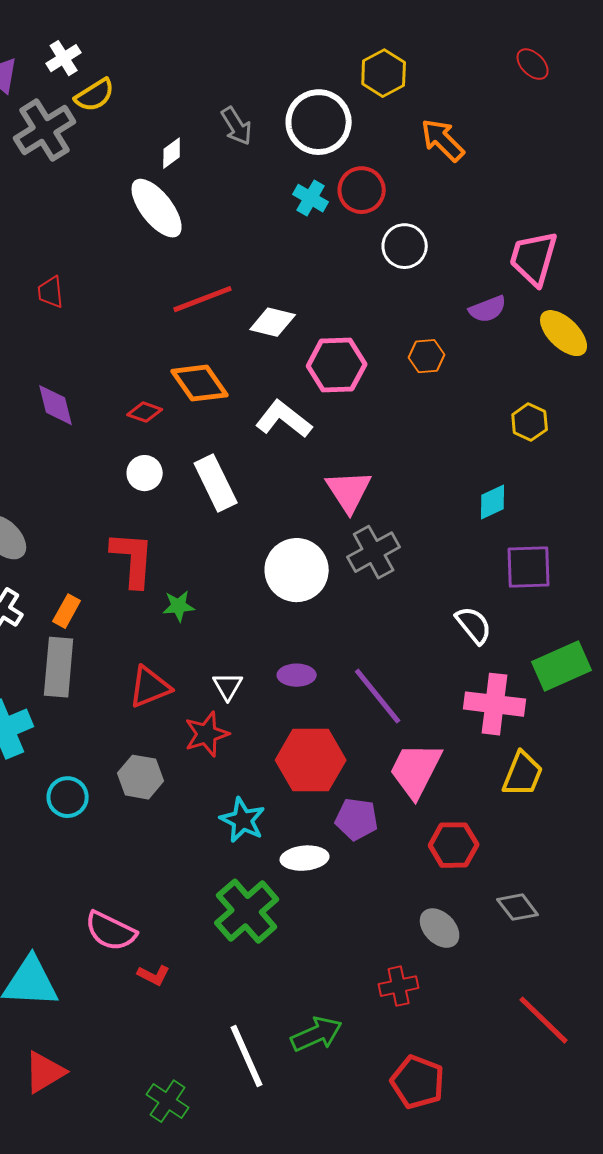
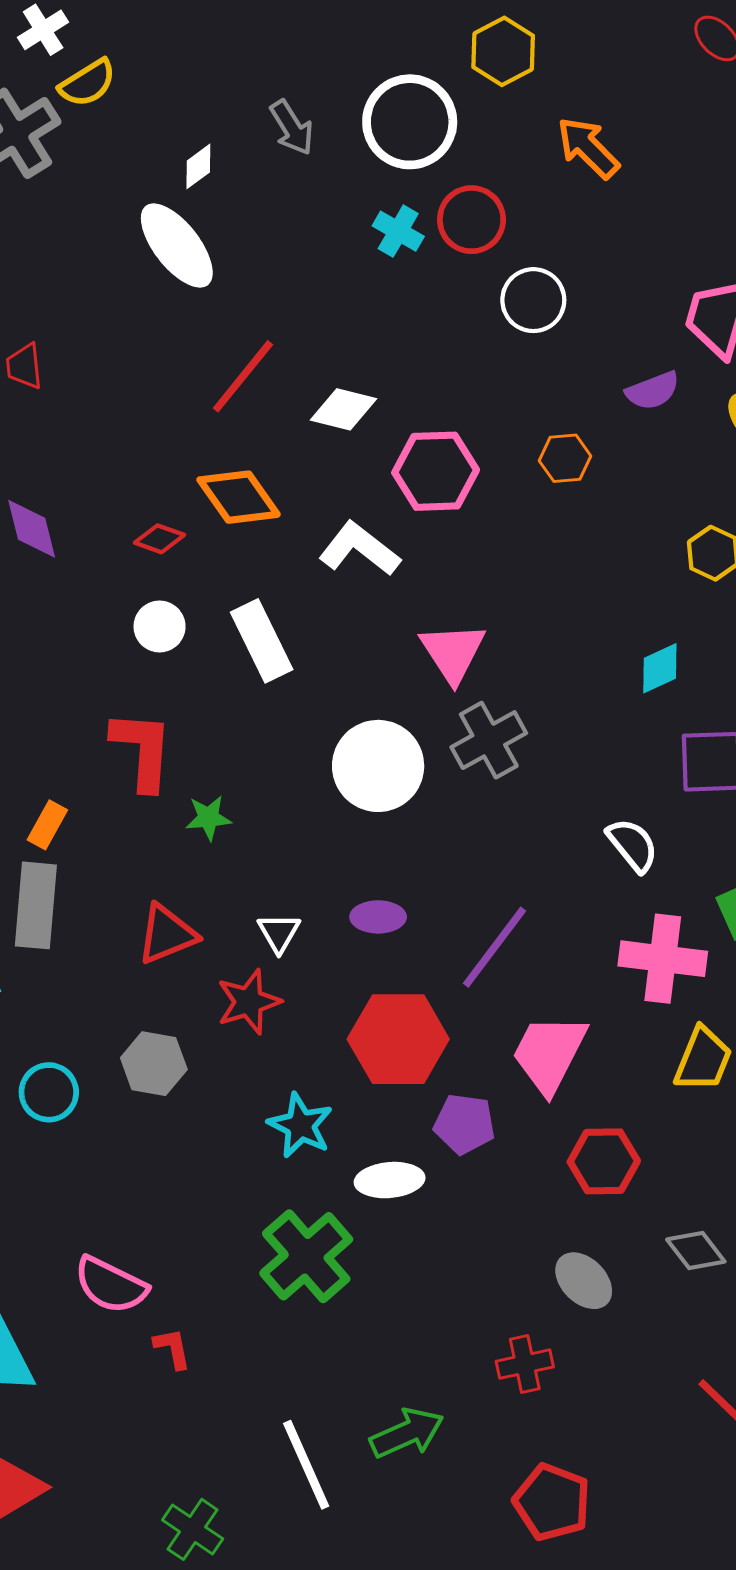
red line: (203, 299) -> (243, 376), turned -30
purple line: (378, 696) -> (495, 947), turned 76
red L-shape: (154, 975) -> (172, 1348), turned -128

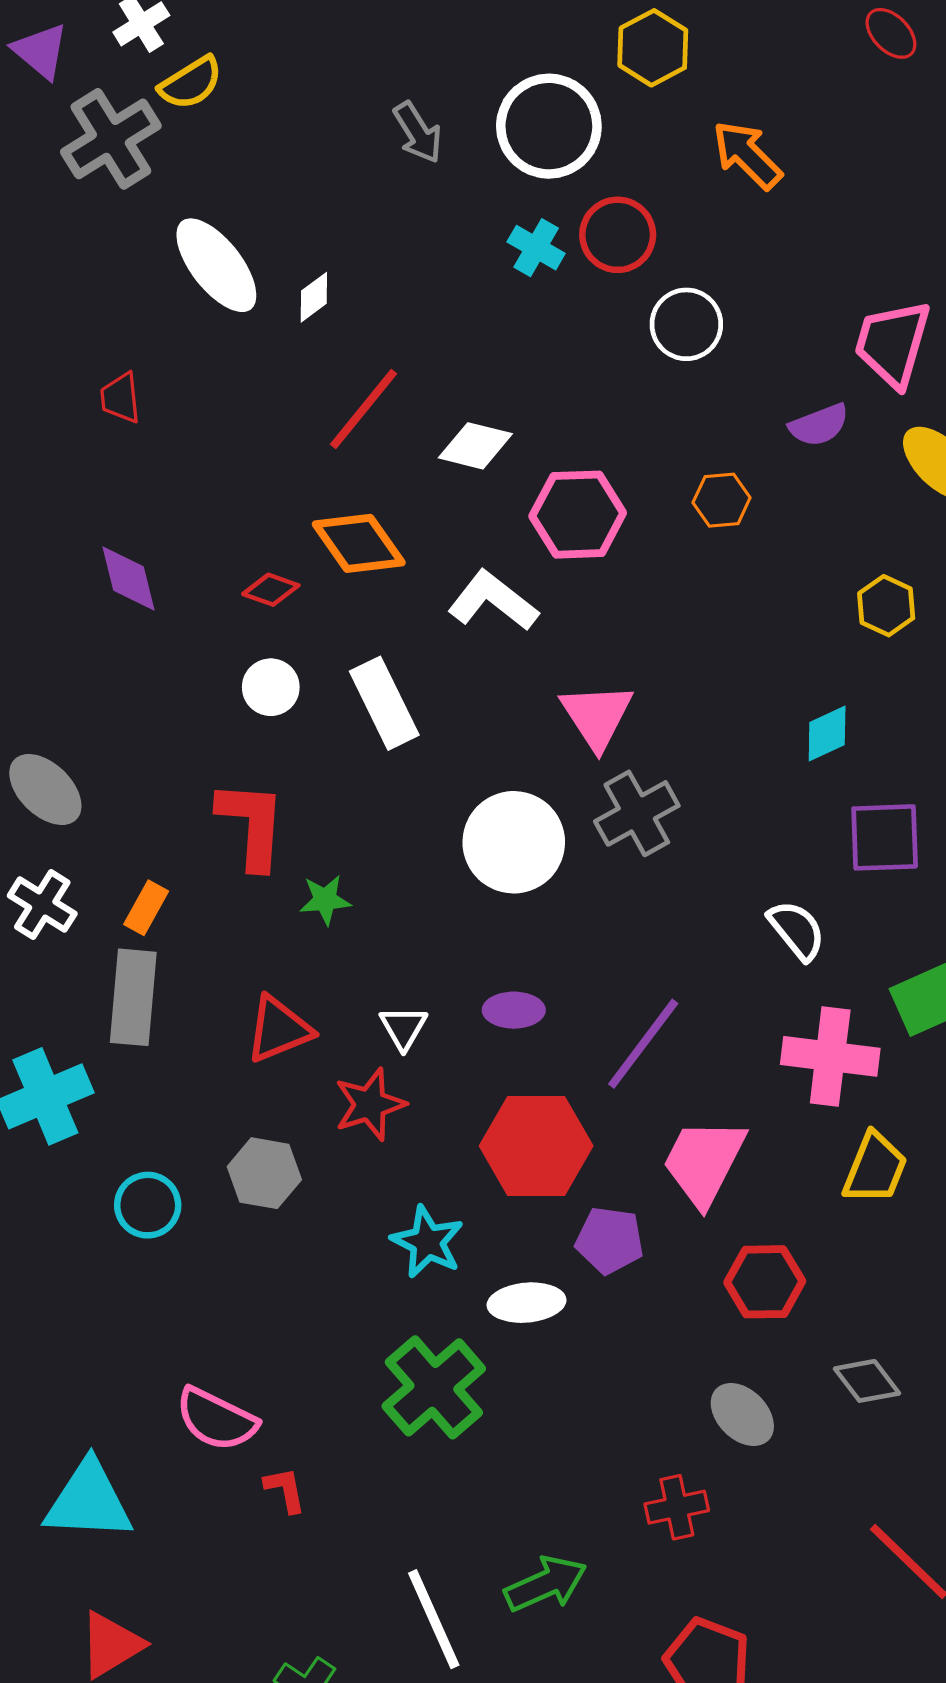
white diamond: (198, 166) -> (314, 297), moved
white ellipse: (177, 245) -> (216, 265), moved

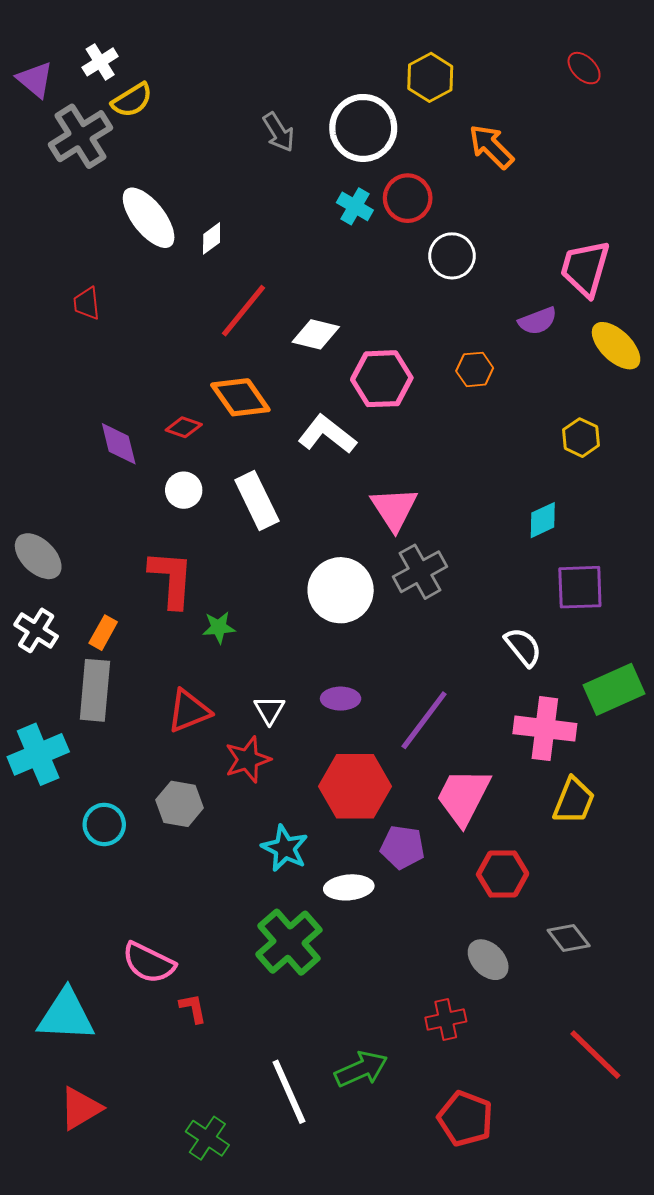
purple diamond: (128, 578) -> (119, 444), moved

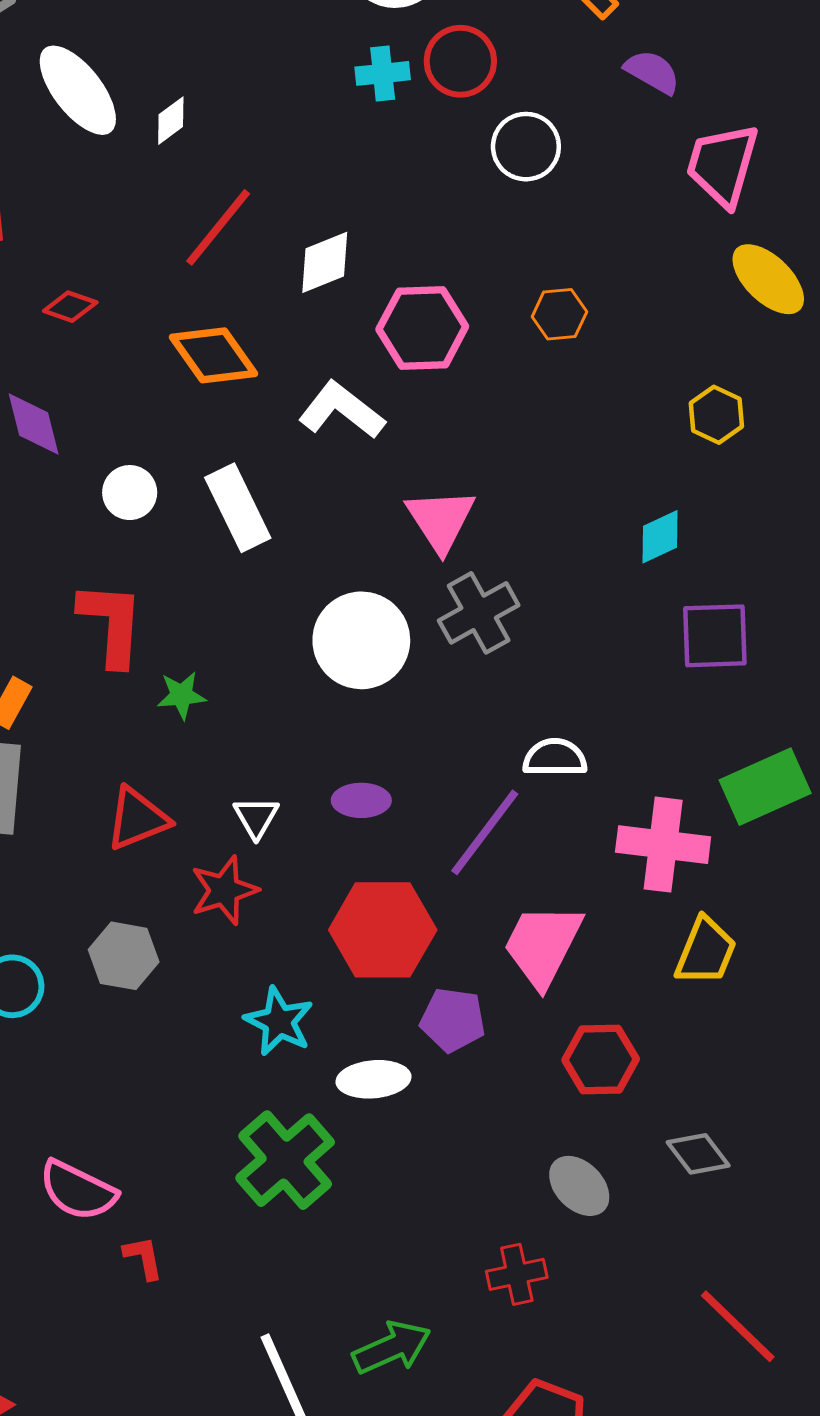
cyan cross: (355, 206) -> (383, 73), turned -36
purple semicircle: (538, 321) -> (652, 72), moved, turned -129
white diamond: (316, 334) -> (325, 262), turned -36
red diamond: (184, 427) -> (70, 307), moved
white semicircle: (523, 647) -> (555, 758), moved, turned -51

